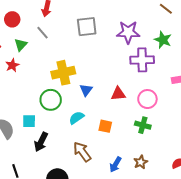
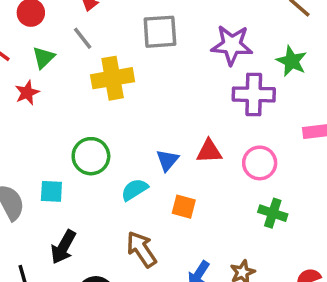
yellow cross: (63, 73) -> (113, 78), moved
blue triangle: (86, 90) -> (167, 160), moved
green cross: (143, 125) -> (273, 213), moved
black arrow: (41, 142) -> (63, 247), moved

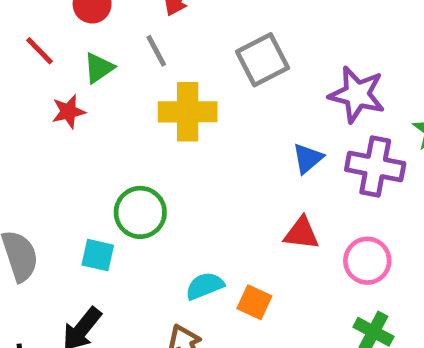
gray square: (160, 32) -> (263, 60), turned -33
blue triangle: (167, 160) -> (308, 158), moved
cyan semicircle: (135, 190) -> (205, 286), moved
cyan square: (51, 191) -> (98, 255), moved

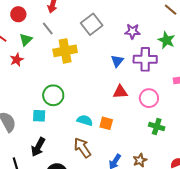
purple star: (357, 94) -> (132, 31), size x0.7
cyan semicircle: (205, 286) -> (85, 120), turned 49

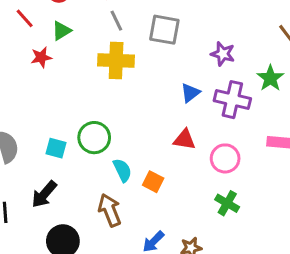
gray square: (92, 24) -> (164, 30), turned 35
gray line: (48, 28) -> (116, 21), moved
green circle: (53, 95) -> (94, 138), moved
cyan semicircle: (85, 120) -> (122, 170), turned 35

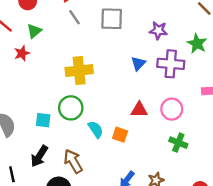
yellow cross: (116, 60) -> (79, 71), moved
red triangle: (184, 140) -> (139, 110), moved
brown arrow: (110, 210) -> (73, 161), moved

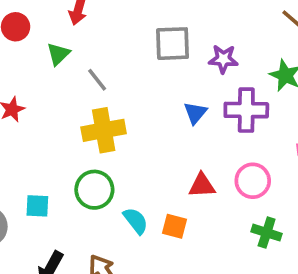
gray line: (74, 17) -> (97, 80), moved
gray square: (112, 19) -> (173, 44), moved
green triangle: (34, 31) -> (58, 54), moved
cyan square: (43, 120) -> (37, 206), moved

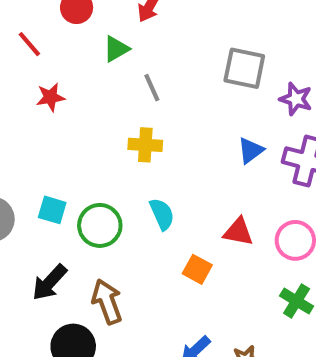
yellow cross: (104, 130) -> (145, 145), size x0.7
green circle: (94, 190) -> (100, 225), moved
cyan semicircle: (136, 221) -> (162, 214), moved

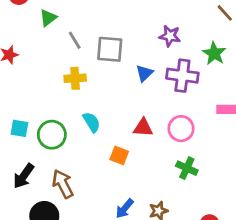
gray square: (244, 68) -> (110, 49), moved

